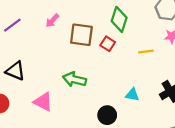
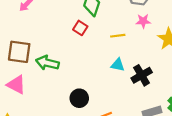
brown square: (81, 35) -> (19, 52), moved
cyan triangle: (132, 95) -> (118, 65), moved

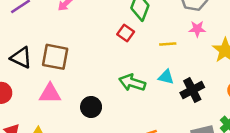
green arrow: (47, 63) -> (132, 83), moved
pink triangle: (16, 85) -> (50, 94), turned -30
black circle: (79, 98) -> (91, 107), moved

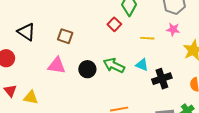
brown square: (55, 57) -> (65, 36), moved, size x0.7
pink triangle: (50, 94) -> (57, 66), moved
black circle: (91, 107) -> (87, 69), moved

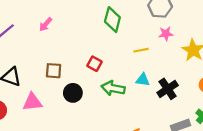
red square: (114, 24) -> (94, 64), moved
pink triangle: (57, 66) -> (32, 102), moved
black circle: (87, 69) -> (73, 93), moved

